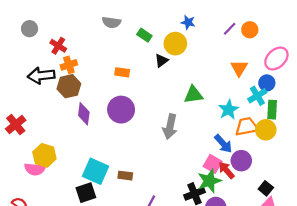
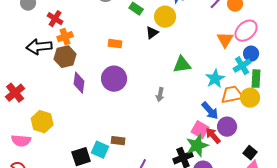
pink ellipse: (276, 58) -> (246, 31), moved
gray arrow: (170, 127) -> (160, 95), size x0.6
pink semicircle: (35, 169) -> (21, 141), moved
cyan square: (95, 171) -> (100, 150), moved, size x0.7

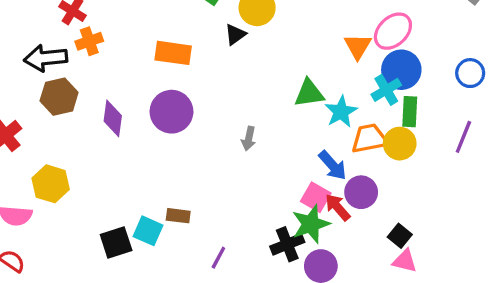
orange rectangle: (115, 44) -> (173, 53), size x1.5
blue circle: (251, 54) -> (401, 70), size x1.5
brown hexagon: (65, 57) -> (59, 97), moved
green triangle: (182, 65) -> (309, 93), moved

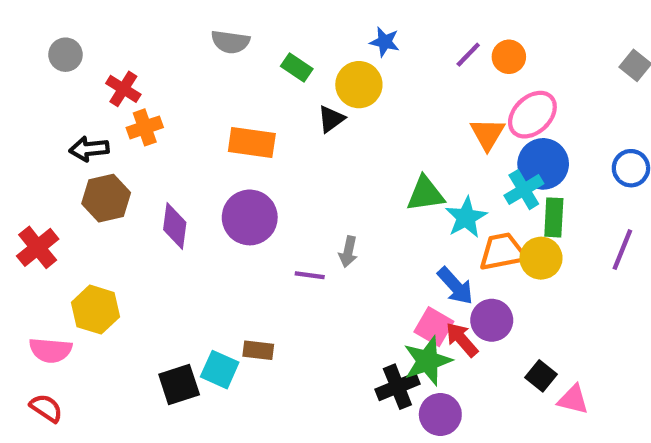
black arrow: (46, 58) -> (89, 149), size x0.7
purple line: (218, 258) -> (310, 275), moved, turned 70
pink triangle: (405, 261) -> (573, 399), moved

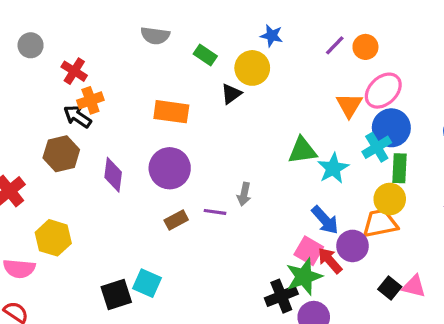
black arrow: (89, 149) -> (77, 116), moved, turned 40
orange trapezoid: (502, 252) -> (380, 223), moved
brown rectangle: (258, 350) -> (176, 220), moved, turned -35
pink triangle: (573, 399) -> (414, 286), moved

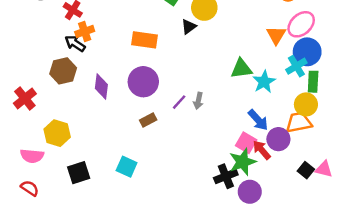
purple line: (215, 212) -> (179, 102), moved, turned -56
black square: (116, 294) -> (79, 173), moved

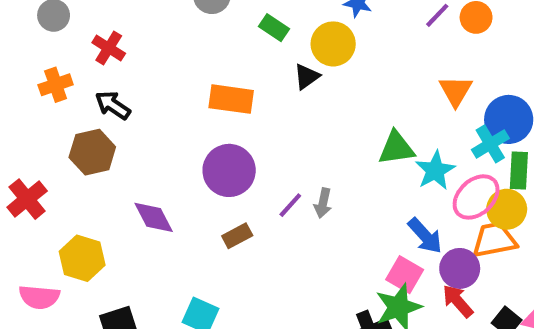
pink ellipse: (301, 24) -> (476, 197), moved
orange cross: (85, 31) -> (56, 85), moved
purple diamond: (101, 87) -> (154, 217), moved, turned -35
red arrow: (262, 150) -> (458, 301), moved

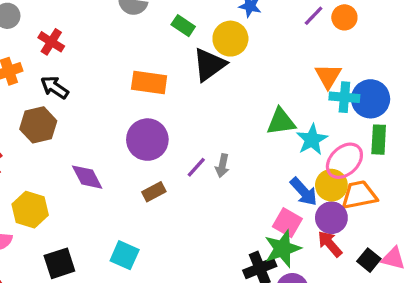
black triangle: (307, 77) -> (209, 65), size x1.6
cyan cross: (490, 144) -> (344, 97), moved, turned 36
yellow circle: (507, 209) -> (331, 185), moved

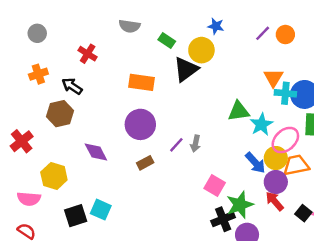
red cross: (51, 42) -> (88, 54), moved
pink square: (287, 223) -> (215, 186), moved
cyan square: (125, 255) -> (101, 210), moved

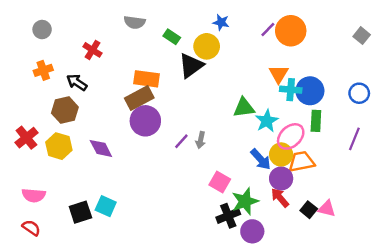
orange circle: (285, 35) -> (291, 31), size x1.6
brown rectangle: (145, 163) -> (139, 98), moved, size x1.6
yellow hexagon: (54, 176) -> (59, 146), moved

